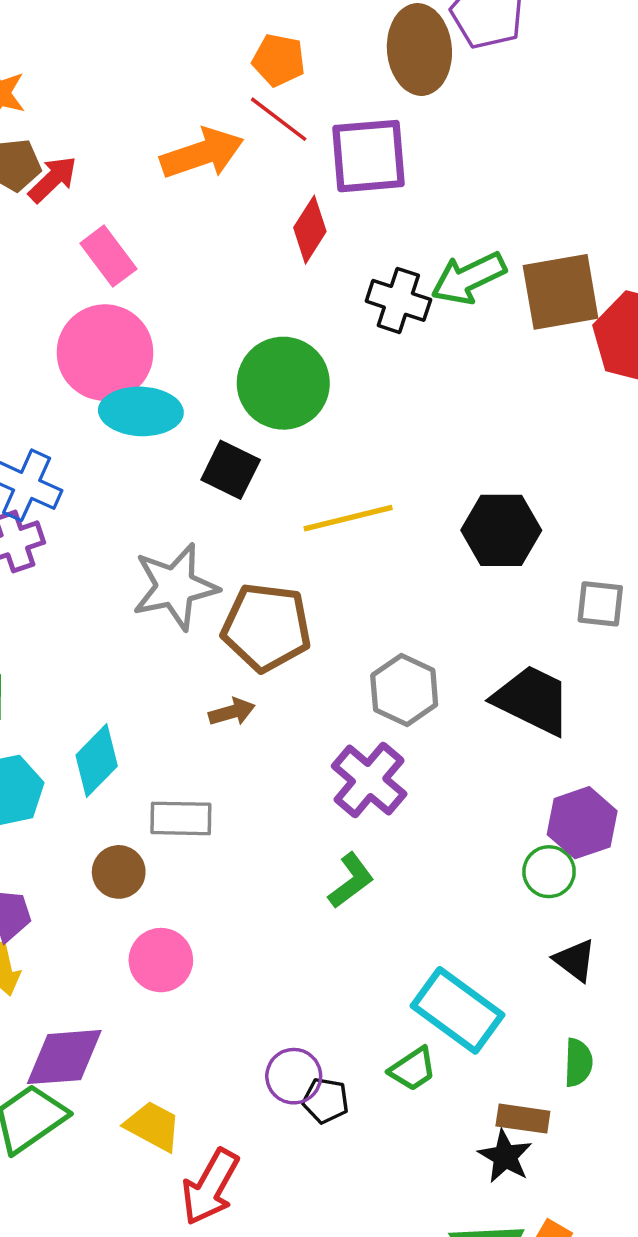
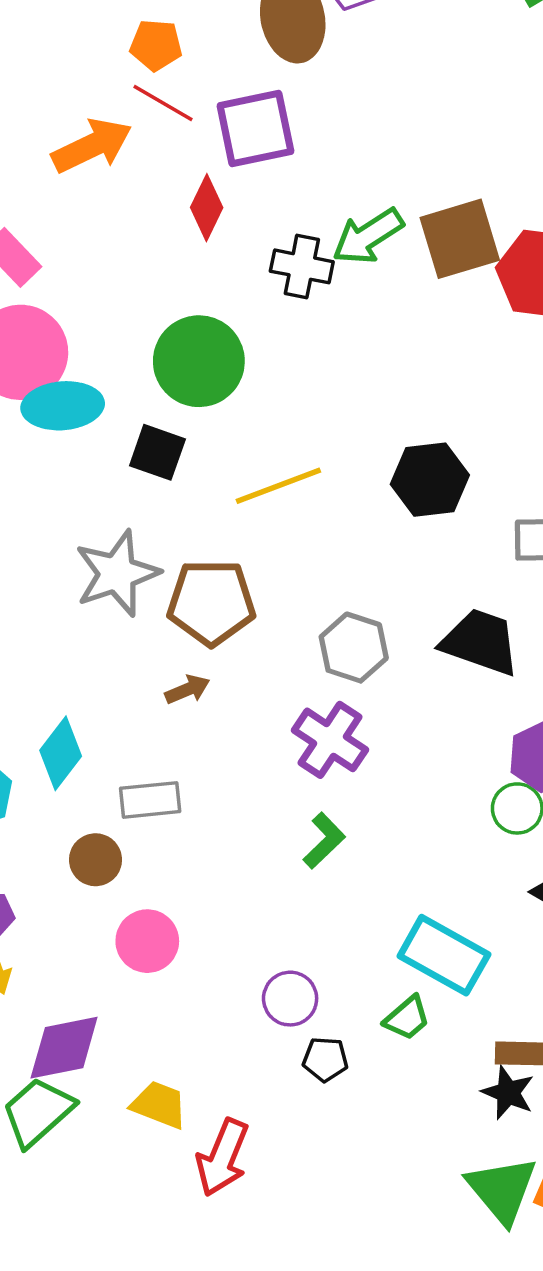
purple circle: (294, 1076) -> (290, 999), moved

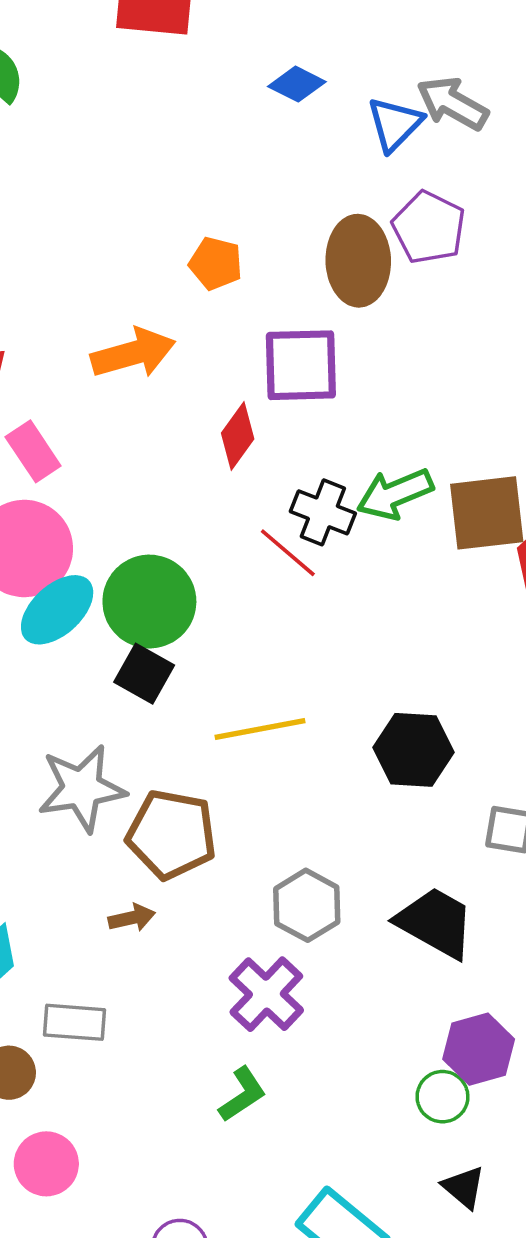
red line: (163, 103) -> (288, 553), moved
green circle: (199, 361) -> (149, 602), moved
cyan ellipse: (63, 406) -> (57, 610), turned -48

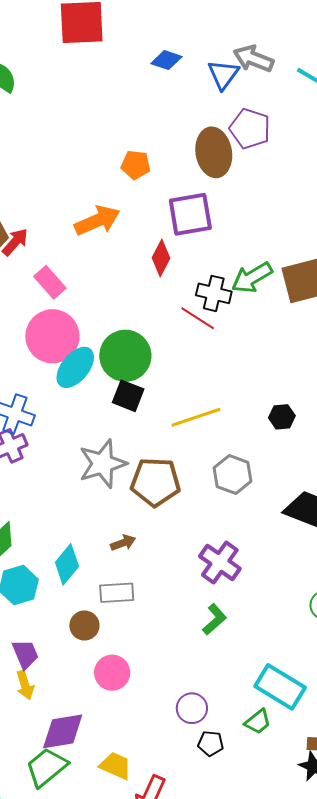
black hexagon: (414, 750) -> (282, 417), size x0.6
gray hexagon: (307, 905) -> (233, 475), moved
brown arrow: (132, 918) -> (123, 543), moved

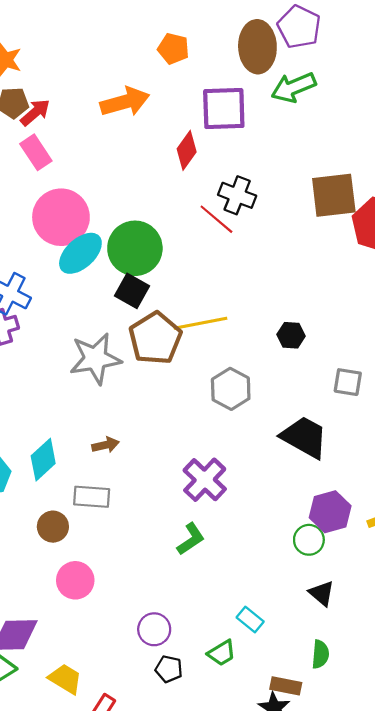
green arrow: (252, 278) -> (294, 87), moved
pink rectangle: (50, 282) -> (36, 152), moved
brown pentagon: (155, 482) -> (155, 338), moved, turned 30
cyan rectangle: (280, 687) -> (250, 619), size x0.5

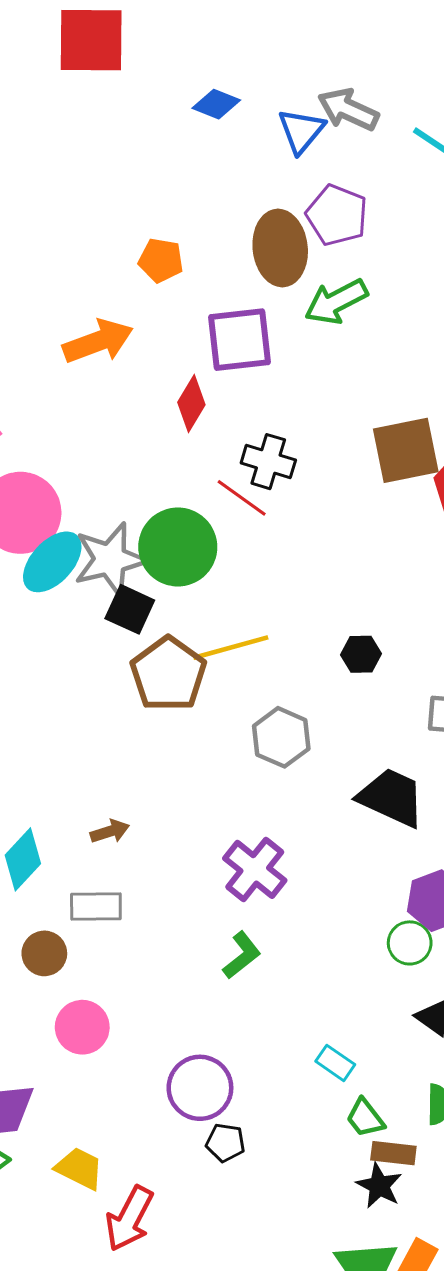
green circle: (135, 248) -> (178, 547), moved
gray star: (95, 359) -> (110, 559), moved
purple circle: (154, 629) -> (200, 1088), size x1.4
green trapezoid: (222, 653) -> (365, 1118), moved, turned 88

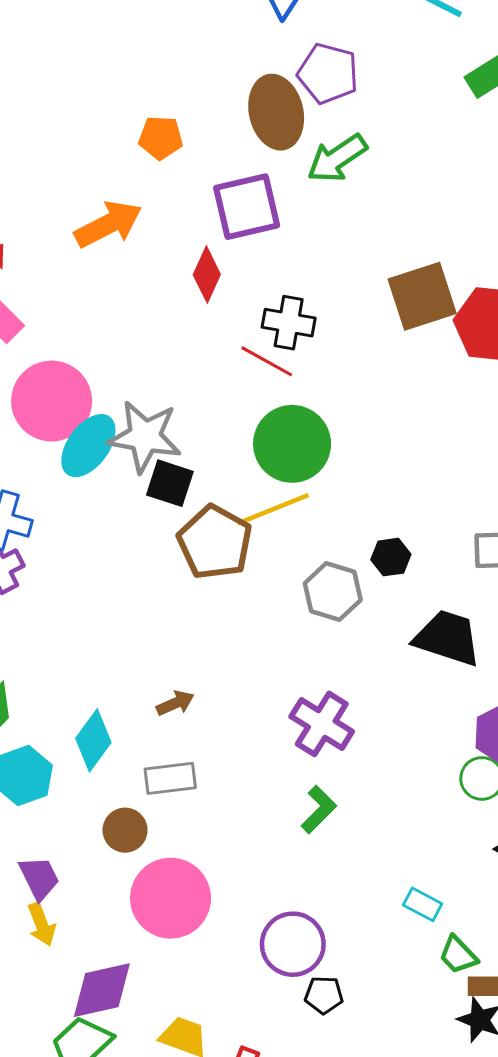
green circle: (178, 547) -> (292, 444), moved
gray star: (110, 559) -> (145, 437), turned 30
black hexagon: (361, 654) -> (391, 557), moved
pink circle: (82, 1027) -> (171, 898), size x1.5

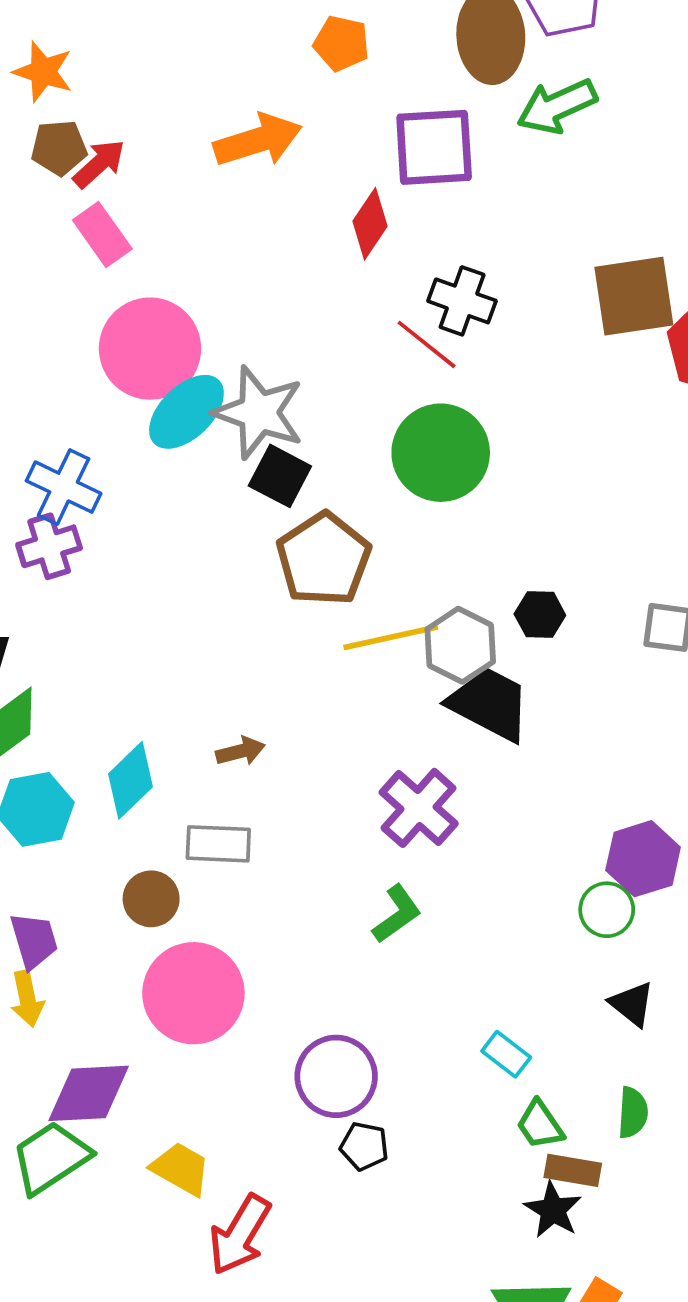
yellow line: (273, 509) -> (391, 637), moved
black trapezoid: (448, 638) -> (490, 704), moved

